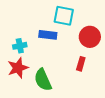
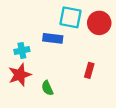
red circle: (90, 37) -> (99, 23), moved
green semicircle: (43, 80) -> (47, 88), size x0.6

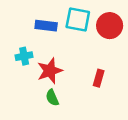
blue rectangle: (53, 38) -> (46, 26), moved
red star: (20, 75) -> (50, 71), moved

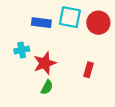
green semicircle: (52, 98) -> (47, 87), turned -128

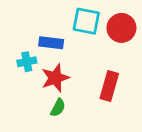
blue rectangle: (41, 23) -> (51, 43), moved
red rectangle: (89, 70) -> (109, 86), size x1.5

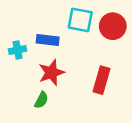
cyan cross: (27, 62) -> (18, 50), moved
green semicircle: (58, 108) -> (41, 100), moved

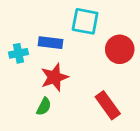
red circle: (113, 26) -> (120, 49), moved
red rectangle: (101, 80) -> (108, 105), moved, turned -52

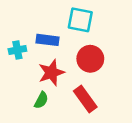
red circle: (120, 49) -> (90, 59), moved
red rectangle: (108, 105) -> (85, 99), moved

